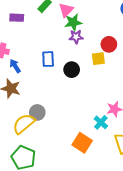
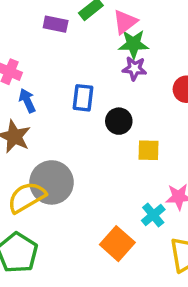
purple rectangle: (17, 18) -> (56, 24), moved
yellow square: (98, 59) -> (148, 150), moved
gray circle: (37, 112) -> (52, 182), size x1.6

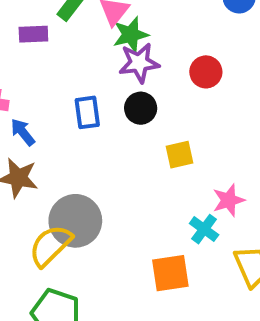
purple star: (135, 68) -> (139, 63), size x1.4
black circle: (119, 121) -> (141, 108), moved
orange square: (117, 244) -> (170, 273), turned -36

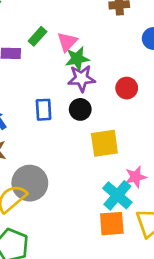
yellow square: (179, 155) -> (104, 143), size x1.5
cyan cross: (204, 229) -> (117, 195), size x1.5
orange square: (170, 273) -> (112, 224), moved

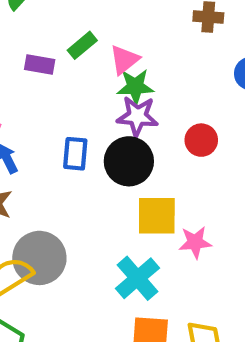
black circle: (80, 109) -> (129, 161), size x1.5
pink star: (136, 177) -> (195, 242), moved
cyan cross: (117, 195) -> (137, 278), moved

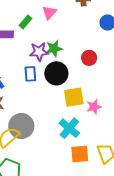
pink triangle: (124, 60) -> (49, 13), moved
green star: (135, 87) -> (54, 48), moved
purple star: (137, 116) -> (39, 52), moved

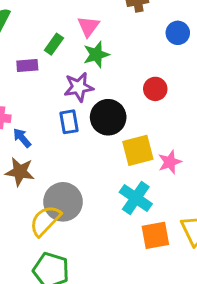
green star: (54, 48) -> (96, 54), moved

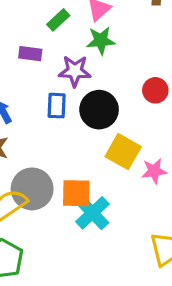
purple rectangle: (27, 66) -> (30, 54), moved
yellow square: (138, 150) -> (123, 152), turned 32
cyan cross: (136, 198) -> (92, 213), moved
orange square: (155, 235) -> (76, 193), moved

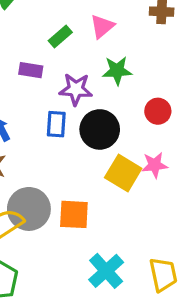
green star: (101, 41) -> (117, 71), moved
pink star: (154, 171) -> (155, 165), moved
cyan cross: (92, 213) -> (106, 271), moved

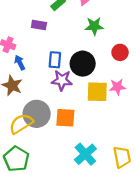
purple star: (76, 89) -> (62, 80), moved
yellow square: (123, 173) -> (97, 92), turned -30

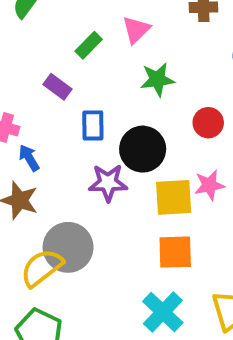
purple rectangle: (39, 25) -> (58, 87), turned 32
blue rectangle: (55, 60) -> (93, 125), moved
orange square: (65, 118) -> (175, 252), moved

